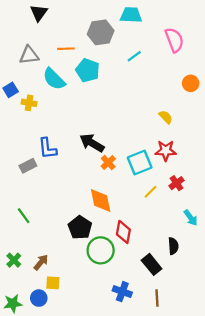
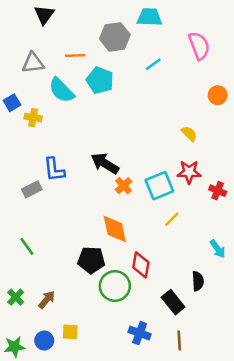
red cross: (177, 183) -> (218, 191), moved, turned -32
black pentagon: (80, 228) -> (91, 260), turned -30
yellow square: (53, 283) -> (70, 332), moved

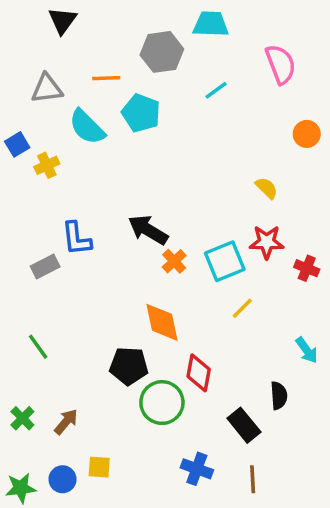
yellow cross: (33, 118) -> (47, 165), turned -35

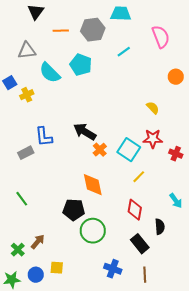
orange line: (106, 78) -> (61, 31), moved
cyan square: (225, 261) -> (129, 150), turned -35
red diamond: (199, 373) -> (135, 210), moved
green cross: (22, 418) -> (18, 250), moved

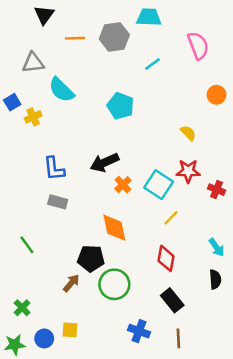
cyan pentagon: (81, 65) -> (121, 106), moved
black arrow: (85, 132) -> (104, 162), turned -55
gray rectangle: (26, 153) -> (58, 202), moved, turned 42
black semicircle: (160, 227) -> (215, 279), moved
brown arrow: (38, 242) -> (71, 283), moved

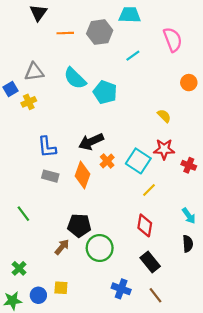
gray triangle: (33, 63) -> (34, 72), moved
cyan semicircle: (61, 90) -> (75, 78), moved
orange diamond: (114, 228) -> (82, 175), moved, turned 32
brown line: (178, 338) -> (155, 295), turned -35

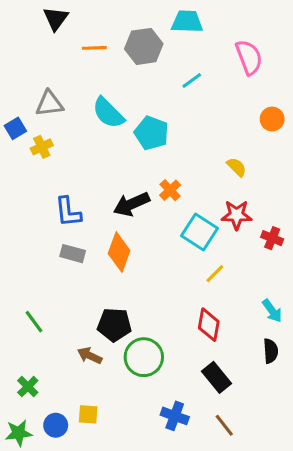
orange cross: (107, 161) -> (170, 190), moved
green line: (23, 214) -> (34, 322), moved
brown arrow: (62, 247) -> (90, 356), turned -105

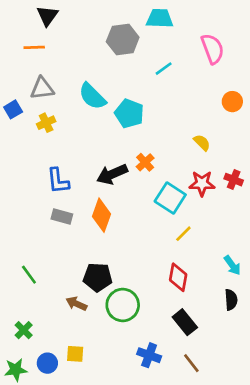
orange line: (94, 48) -> (34, 47), moved
yellow cross: (42, 147) -> (46, 123), moved
red cross: (272, 238) -> (234, 180), moved

